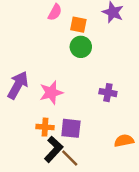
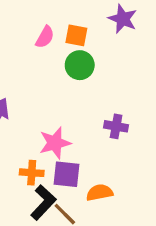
pink semicircle: (55, 12) -> (45, 37), moved
pink star: (51, 93) -> (55, 143), moved
orange semicircle: (124, 141) -> (100, 193), moved

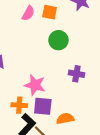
green circle: (80, 65) -> (58, 40), moved
pink star: (55, 143) -> (35, 85), turned 30

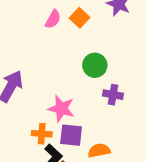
orange square: (50, 12) -> (79, 18), turned 32
green circle: (58, 40) -> (95, 65), moved

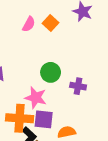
green circle: (95, 65) -> (51, 72), moved
orange cross: (42, 134) -> (20, 118), size x1.6

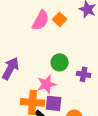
pink semicircle: (29, 24) -> (41, 20), size x1.5
pink star: (36, 98) -> (47, 84), turned -30

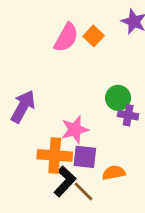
green circle: (60, 62) -> (118, 98), moved

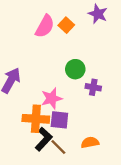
green circle: (118, 98) -> (75, 69), moved
orange semicircle: (114, 173) -> (90, 142), moved

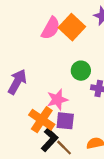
orange square: (66, 25) -> (72, 27), size x1.6
orange cross: (36, 119) -> (42, 120), turned 30

